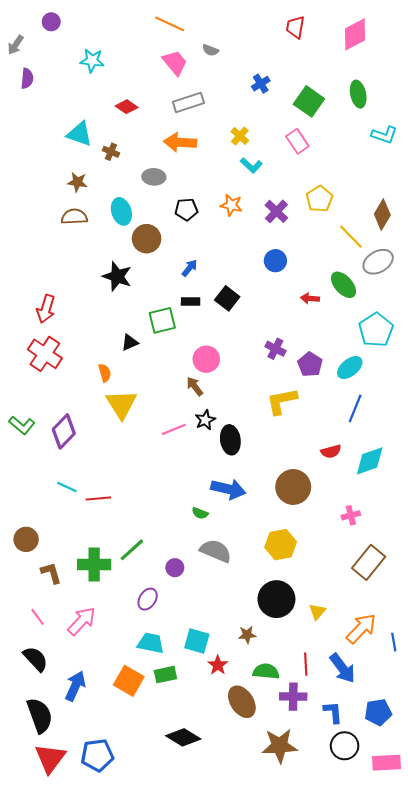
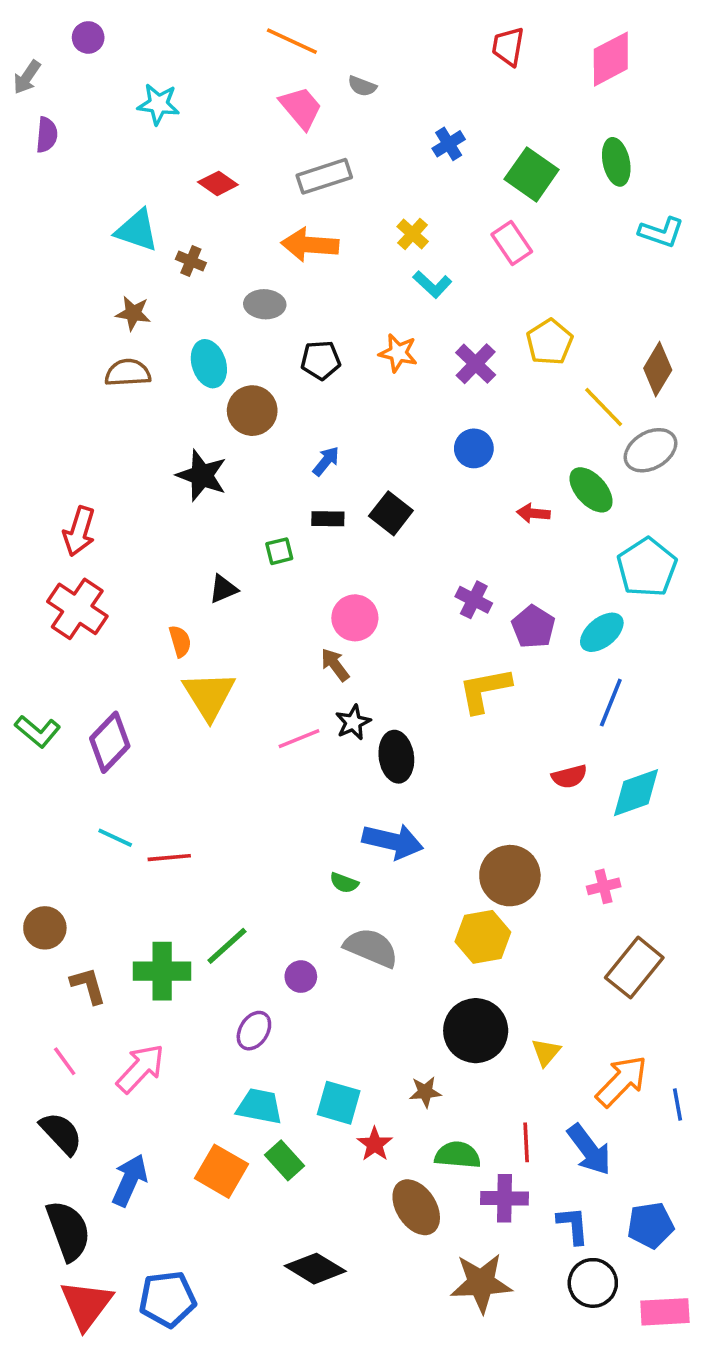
green square: (162, 320) -> (279, 551), size x0.6
brown circle: (293, 487) -> (510, 876), moved
green rectangle: (165, 675) -> (285, 1160), turned 60

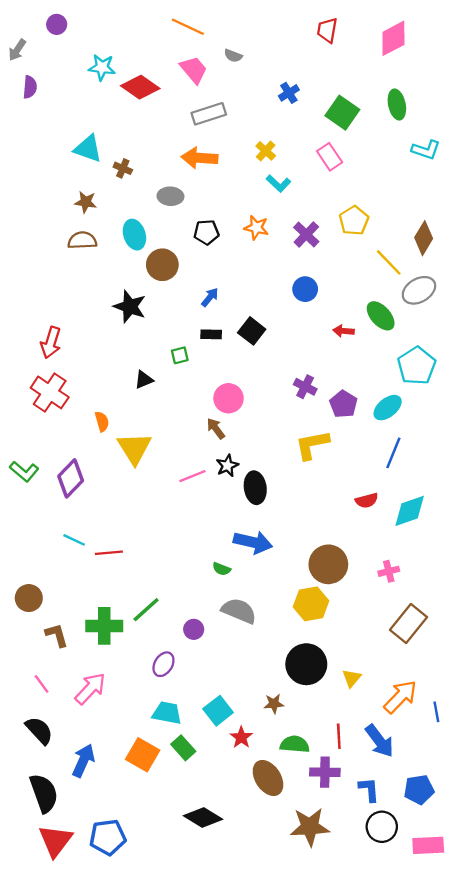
red diamond: (218, 183) -> (140, 87), moved, size x1.5
orange semicircle: (180, 641) -> (102, 422), moved
cyan square: (339, 1103) -> (218, 711), turned 36

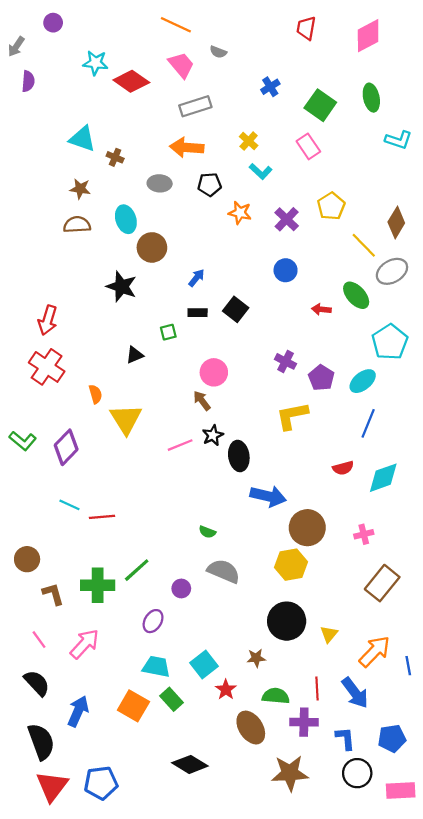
black pentagon: (206, 232) -> (210, 184), moved
blue arrow: (253, 542) -> (268, 496), moved

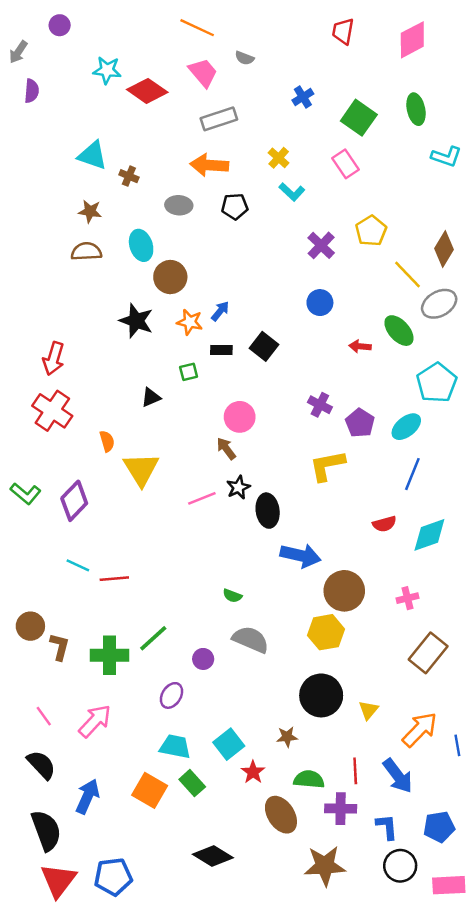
orange star: (240, 213) -> (190, 322), moved
brown L-shape: (53, 594) -> (60, 647), moved, turned 30

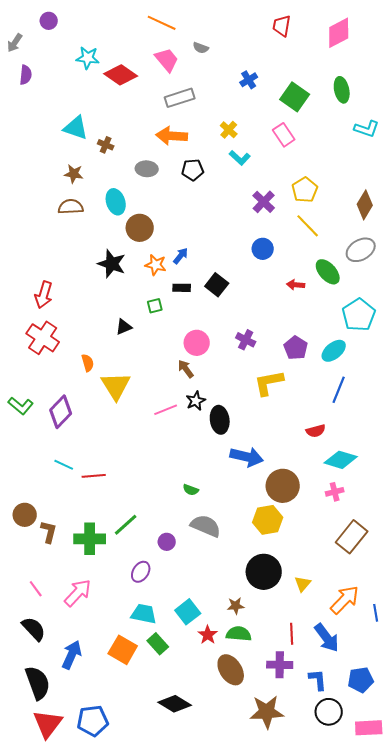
yellow line: (407, 275) -> (308, 226), moved
purple cross: (320, 405) -> (246, 340), moved
cyan diamond: (429, 535) -> (341, 460), moved, turned 36
green semicircle: (309, 779) -> (239, 634), moved

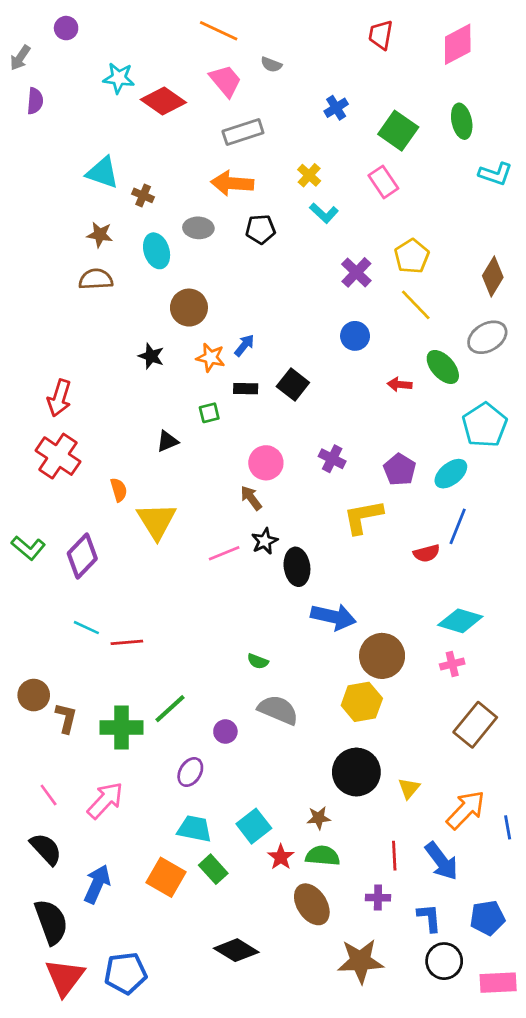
cyan ellipse: (116, 202) -> (157, 251), moved
black star: (112, 264) -> (151, 356), size x0.7
red semicircle: (316, 431) -> (427, 553), moved
purple cross: (280, 665) -> (378, 898), size x0.7

